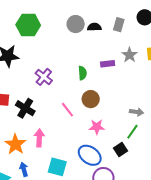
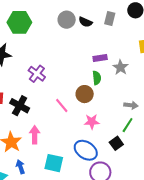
black semicircle: (94, 27) -> (85, 22), turned -152
gray star: (130, 55) -> (120, 67), moved
green semicircle: (82, 73) -> (97, 78), moved

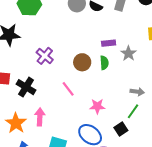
brown circle: (85, 94) -> (82, 62), moved

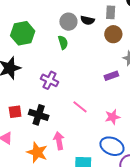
purple rectangle: (109, 43) -> (111, 76), moved
brown circle: (82, 62) -> (113, 34), moved
green semicircle: (104, 63) -> (63, 42), moved

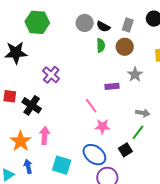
green semicircle: (63, 42) -> (101, 45), moved
pink line: (80, 107) -> (91, 106), moved

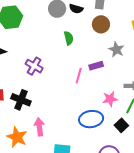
green semicircle: (101, 45) -> (69, 38), moved
pink line: (91, 106) -> (79, 76), moved, turned 63
pink star: (102, 126) -> (110, 99), moved
blue ellipse: (94, 155) -> (91, 119), moved, turned -35

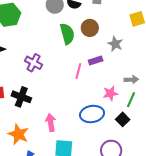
brown circle: (101, 24) -> (90, 28), moved
green semicircle: (69, 38) -> (67, 34), size x1.5
pink arrow: (39, 127) -> (51, 123), moved

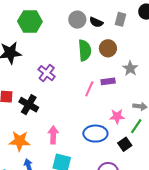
orange star: (18, 134) -> (20, 141), turned -30

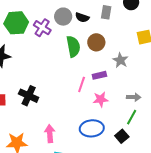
purple cross: (47, 73) -> (42, 28), moved
black cross: (29, 105) -> (29, 96), moved
pink star: (117, 116) -> (101, 99), moved

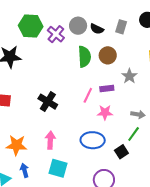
black cross: (29, 96) -> (48, 102), moved

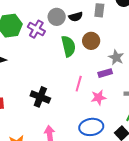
black semicircle: (97, 29) -> (76, 17), turned -32
purple rectangle: (107, 89) -> (105, 73), moved

